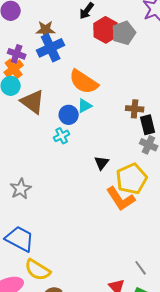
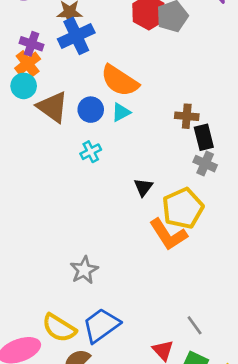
blue circle: (69, 115) -> (91, 110), moved
gray star: (21, 189) -> (84, 270), moved
blue trapezoid: (20, 239) -> (101, 325), moved, turned -64

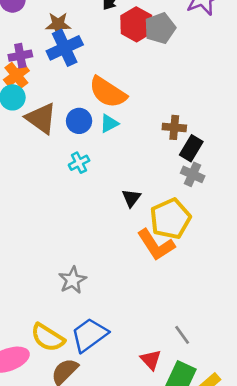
purple cross: (32, 44) -> (20, 56), turned -30
black rectangle: (204, 137) -> (191, 148), turned 45

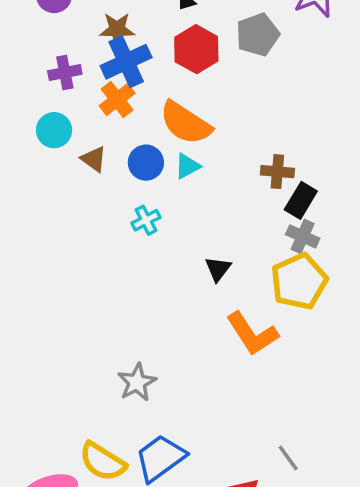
red hexagon: (136, 24) -> (196, 49), moved
orange cross: (16, 75) -> (117, 100), moved
brown triangle: (41, 118) -> (94, 159), size x0.6
yellow pentagon: (170, 219) -> (299, 281), moved

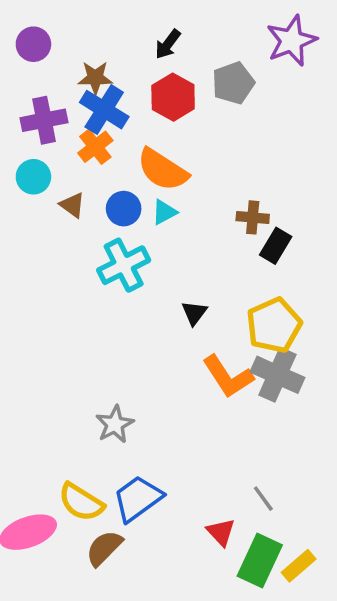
blue cross: (126, 62) -> (104, 110), turned -33
purple cross: (65, 73) -> (44, 120), size x1.4
cyan cross: (146, 220) -> (124, 265), size x1.8
gray cross: (303, 236) -> (277, 375), moved, size x1.6

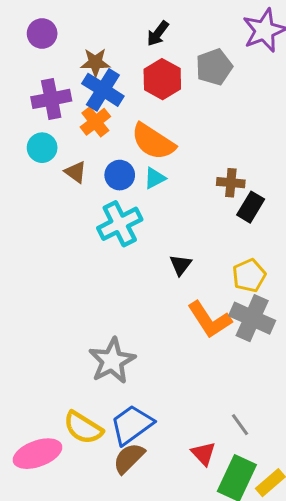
yellow pentagon: (274, 325) -> (249, 276), size x0.7
gray star: (115, 424) -> (112, 361), size x1.4
brown semicircle: (104, 548) -> (129, 458), moved

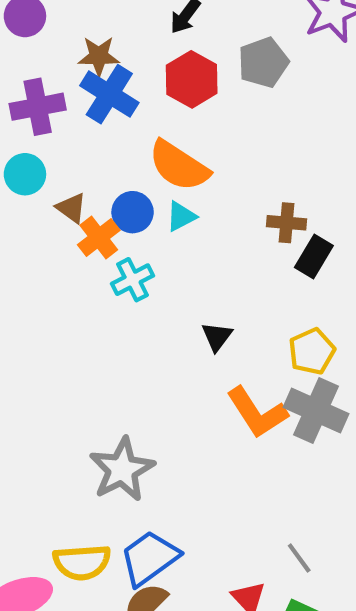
orange cross: (95, 122) -> (99, 237), moved
cyan cross: (120, 224) -> (133, 280), size x0.7
yellow semicircle: (83, 428) -> (82, 562), turned -36

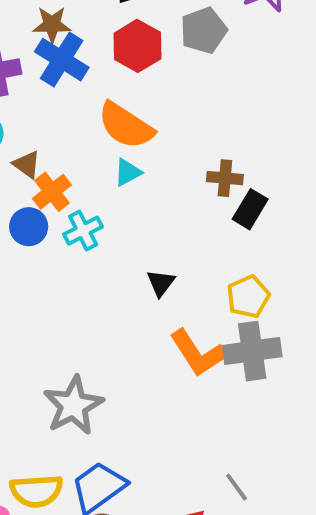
blue circle: (133, 212) -> (29, 227), moved
gray cross: (316, 410) -> (252, 351), turned -32

